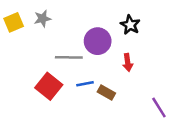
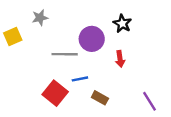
yellow square: (14, 22) -> (13, 37), moved
red square: (49, 86) -> (55, 93), moved
brown rectangle: (106, 92) -> (100, 98), moved

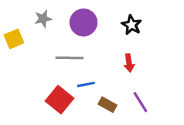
purple circle: (92, 39) -> (83, 22), moved
purple line: (149, 101) -> (140, 102), moved

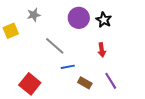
purple circle: (83, 22) -> (79, 18), moved
gray line: (70, 58) -> (55, 46), turned 40
red square: (59, 100) -> (30, 84), moved

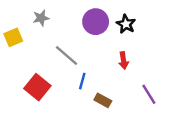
blue line: (68, 67) -> (82, 81), turned -64
purple line: (111, 81) -> (149, 94), moved
red square: (30, 84) -> (37, 87), moved

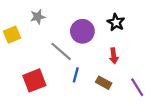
purple circle: (96, 22) -> (82, 31), moved
red square: (37, 87) -> (34, 80), turned 30
brown rectangle: (103, 100) -> (104, 83), moved

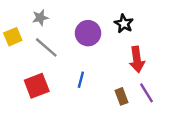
gray line: (61, 51) -> (46, 47), moved
red arrow: (114, 56) -> (137, 59), moved, size x1.5
brown rectangle: (104, 83) -> (121, 96), moved, turned 40

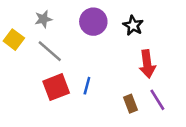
purple circle: (88, 33) -> (93, 22), moved
yellow square: (13, 37) -> (14, 40), turned -30
red square: (37, 86) -> (56, 87), moved

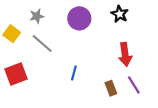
black star: (133, 25) -> (120, 14), moved
red square: (56, 87) -> (16, 74), moved

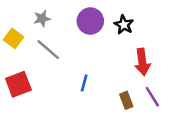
black star: (120, 14) -> (124, 25), moved

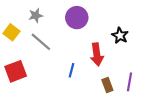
black star: (124, 25) -> (120, 35), moved
red arrow: (142, 62) -> (97, 54), moved
purple line: (152, 97) -> (129, 82), turned 42

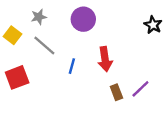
black star: (120, 35) -> (153, 25), moved
blue line: (72, 70) -> (72, 66), moved
purple line: (129, 82) -> (140, 89), turned 36

